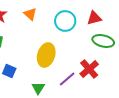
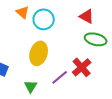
red triangle: (94, 18) -> (87, 16), turned 42
cyan circle: (65, 21) -> (44, 19), moved

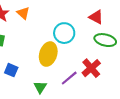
orange triangle: (23, 12) -> (23, 13), moved
cyan circle: (44, 19) -> (64, 33), moved

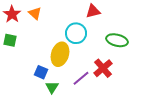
red triangle: (96, 17) -> (93, 11), moved, turned -42
blue square: (11, 70) -> (41, 72), moved

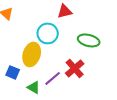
green triangle: (52, 87) -> (34, 87), moved, turned -32

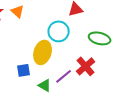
blue square: (13, 72) -> (24, 70), turned -32

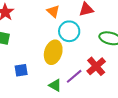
orange triangle: (18, 11) -> (53, 11), moved
blue square: (24, 70) -> (21, 70), moved

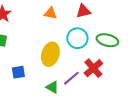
orange triangle: (53, 11) -> (50, 13), turned -32
cyan circle: (69, 31) -> (77, 38), moved

